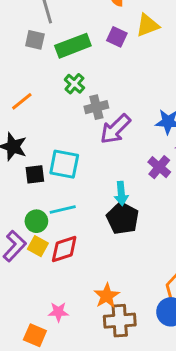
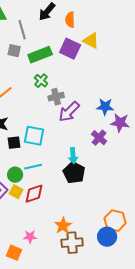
yellow triangle: (148, 25) -> (91, 41), turned 48
purple square: (117, 37) -> (70, 49), size x1.5

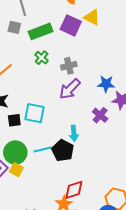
gray cross: (56, 97) -> (69, 66), moved
cyan line: (33, 167) -> (43, 150), moved
black pentagon: (74, 173) -> (63, 151), moved
green circle: (15, 175) -> (15, 153), size x1.5
red diamond: (34, 194) -> (74, 190), moved

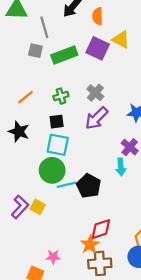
green cross: (42, 58) -> (61, 96), moved, turned 32
gray cross: (69, 66) -> (95, 93), turned -35
black square: (14, 120) -> (57, 122), moved
cyan arrow: (74, 133) -> (121, 167), moved
green circle: (15, 153) -> (52, 170), moved

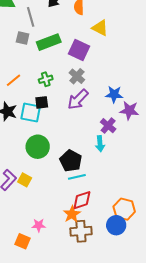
purple square: (98, 48) -> (79, 50), moved
cyan square: (58, 145) -> (31, 112), moved
cyan line: (67, 185) -> (77, 177), moved

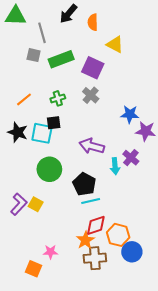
purple arrow: (78, 99) -> (92, 146), moved, turned 60
purple cross: (108, 126) -> (131, 158), moved
orange hexagon: (124, 209) -> (118, 235), moved

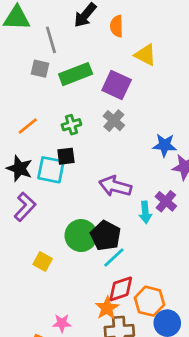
green circle: (49, 169) -> (81, 236), moved
cyan line: (91, 201) -> (114, 257), turned -30
purple L-shape: (19, 204) -> (25, 207), moved

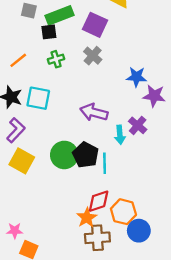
black square: (66, 156) -> (49, 32), moved
cyan line: (114, 257) -> (105, 163), moved, turned -48
yellow square: (43, 262) -> (22, 161), moved, size x1.5
pink star: (62, 323) -> (15, 231), moved

